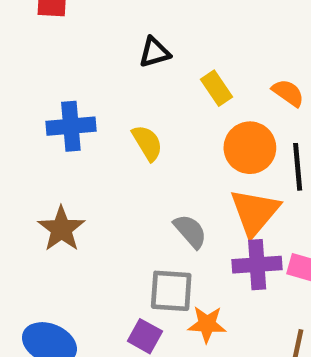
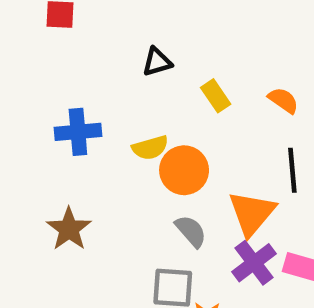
yellow semicircle: (147, 143) -> (150, 148), turned 105
orange circle: (250, 148) -> (184, 170), moved
purple cross: (257, 265) -> (254, 263), turned -33

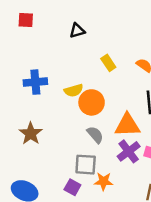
black triangle: (157, 62) -> (77, 31), moved
orange triangle: (252, 213) -> (127, 125), turned 48

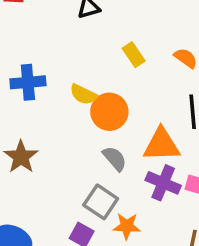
yellow semicircle: (74, 90) -> (83, 94), turned 42
purple cross: (129, 151) -> (163, 183), turned -30
gray square: (86, 165) -> (101, 202), turned 30

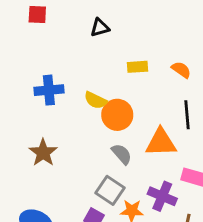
yellow rectangle: (134, 55) -> (138, 67), turned -60
purple cross: (163, 183) -> (162, 196), moved

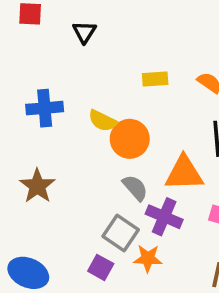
black triangle: (100, 28) -> (84, 32), moved, turned -42
purple cross: (162, 196) -> (164, 217), moved

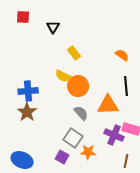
yellow rectangle: (155, 79) -> (74, 53), moved, turned 56
blue cross: (45, 108) -> (28, 91), moved
purple cross: (164, 217) -> (114, 135), moved

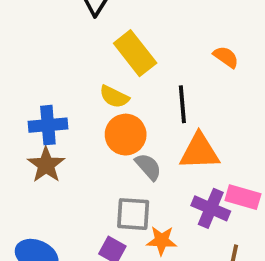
yellow rectangle: (74, 53) -> (135, 53), size x1.6
orange circle: (78, 86) -> (126, 135), moved
black line: (126, 86) -> (182, 104), moved
gray square: (73, 138) -> (133, 214), turned -30

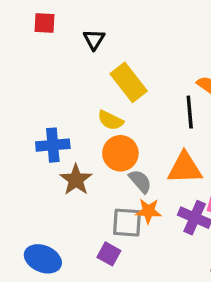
black line: (182, 104) -> (190, 112), moved
brown star: (46, 165) -> (76, 180), moved
orange star: (162, 241) -> (148, 211), moved

